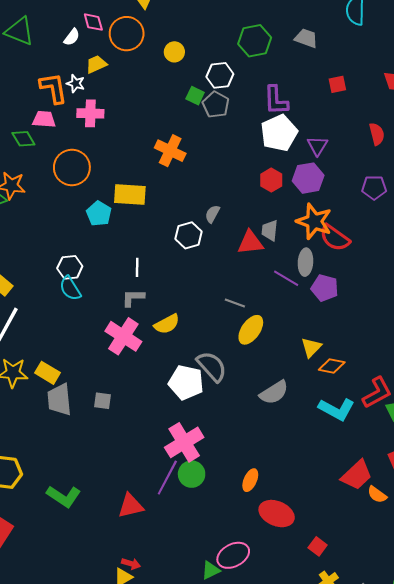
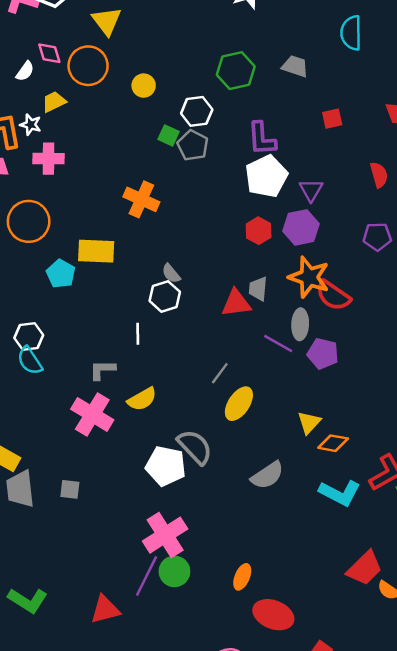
gray semicircle: (212, 214) -> (171, 273), moved, turned -66
white line: (137, 267) -> (138, 334), moved
gray line: (235, 303) -> (220, 373), turned -72

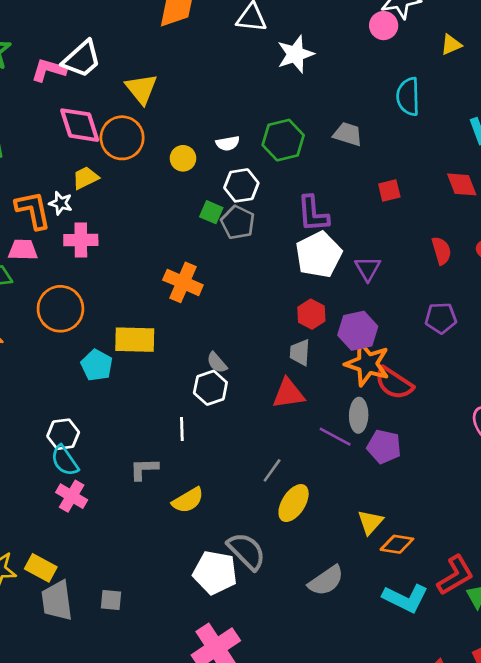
pink diamond: (49, 53) -> (80, 125), size x1.6
white semicircle: (25, 71) -> (228, 143), moved, turned 45
purple hexagon: (301, 227) -> (358, 331), moved
gray trapezoid: (258, 289) -> (300, 352), moved
pink cross: (92, 414) -> (72, 496), moved, size x0.7

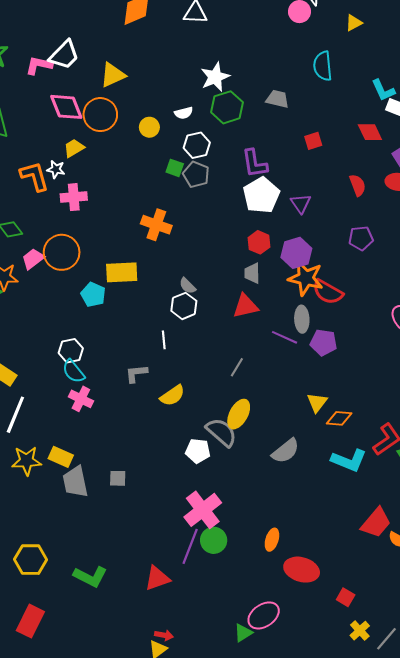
white star: (295, 54) -> (215, 77), moved
yellow triangle: (141, 89) -> (113, 75), turned 48
pink trapezoid: (23, 250) -> (33, 259), moved, turned -35
yellow ellipse: (294, 503) -> (239, 414), moved
white pentagon: (215, 573) -> (198, 451), size x0.7

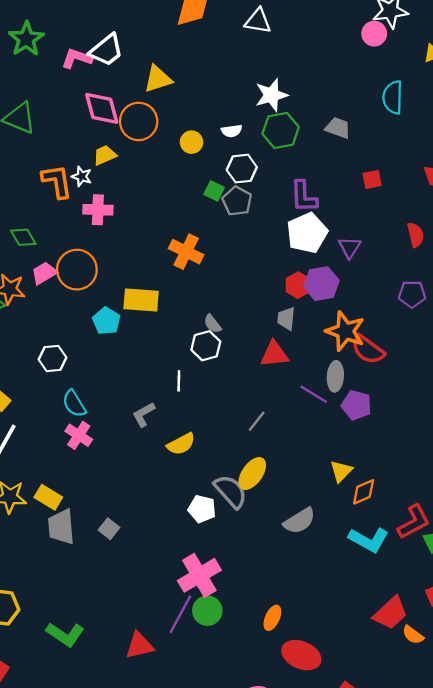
purple hexagon: (296, 253) -> (321, 284), moved
white hexagon: (71, 351) -> (53, 358), moved
gray L-shape: (136, 373) -> (144, 415), turned -30
orange diamond: (339, 418) -> (364, 492), turned -35
gray square: (118, 478) -> (109, 529), turned 30

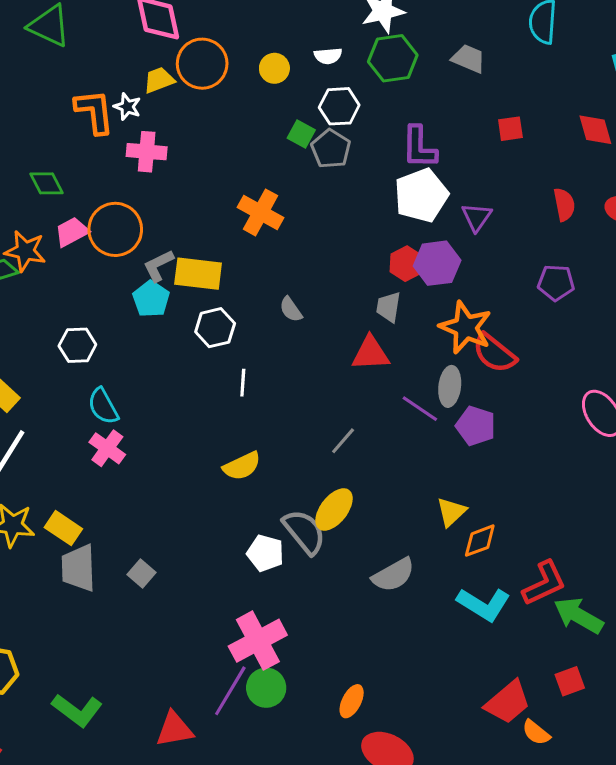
orange circle: (139, 121) -> (202, 64), moved
white hexagon: (206, 346) -> (215, 328), moved
gray L-shape: (144, 415) -> (159, 266), moved

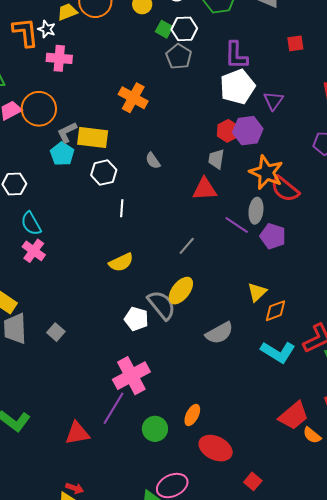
green square: (301, 134) -> (164, 29), moved
green circle: (266, 688) -> (155, 429), moved

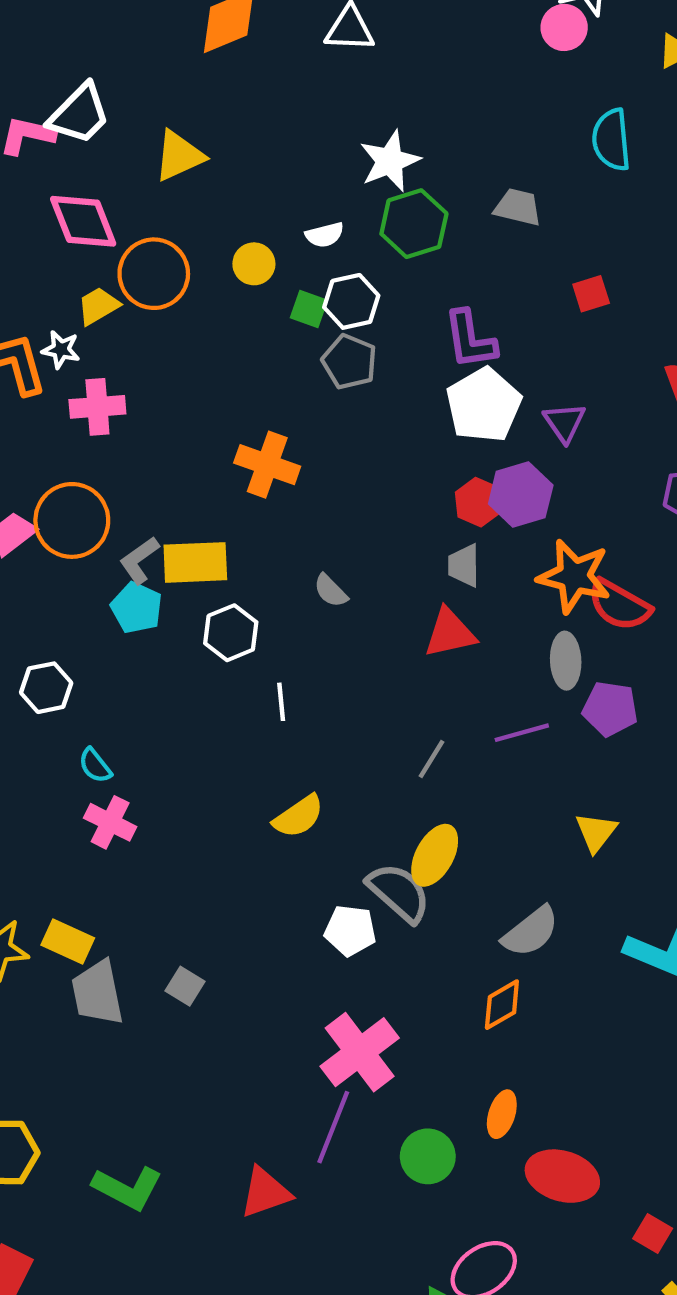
cyan semicircle: (31, 224) -> (95, 766), size x0.7
purple line: (237, 225) -> (522, 733), moved, turned -40
orange diamond: (275, 311) -> (502, 1005), moved

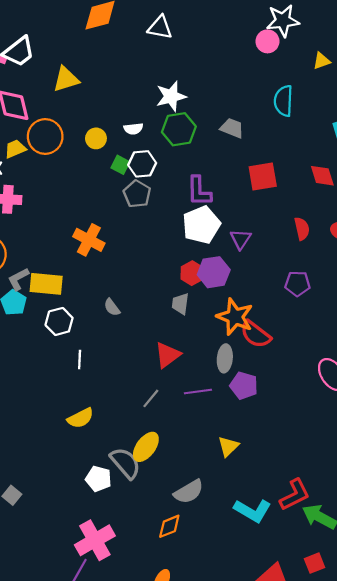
red square: (591, 294) -> (263, 176), size x1.6
red triangle: (450, 633) -> (168, 355), moved, turned -32

